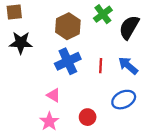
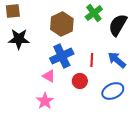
pink triangle: (54, 95) -> (49, 76), moved
red circle: (88, 117) -> (80, 81), moved
pink star: (49, 121) -> (45, 101), moved

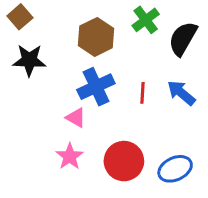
brown square: (13, 11) -> (20, 17), turned -35
red circle: (80, 81) -> (124, 161), moved, size x1.6
blue ellipse: (113, 91) -> (175, 169), moved

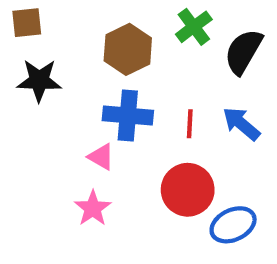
brown square: (20, 17) -> (27, 23), turned 35
blue cross: (96, 87) -> (128, 115), turned 30
red circle: (124, 161) -> (188, 190), moved

